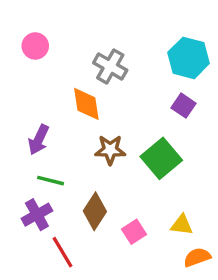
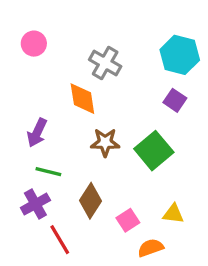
orange semicircle: (197, 257) -> (151, 248), moved

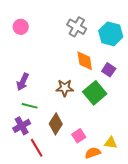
gray cross: (105, 63) -> (77, 27), moved
orange diamond: (82, 99) -> (85, 61), moved
purple square: (175, 100) -> (109, 70), moved
yellow triangle: (173, 214) -> (111, 143), moved

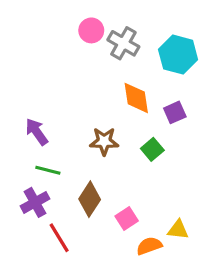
pink circle: (21, 27) -> (91, 30), moved
purple square: (109, 70) -> (175, 112), turned 32
purple arrow: (23, 82) -> (37, 132), turned 120
green square: (95, 93) -> (152, 149), size x0.6

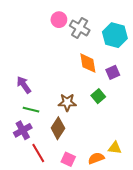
brown star: (104, 141) -> (67, 102), moved
pink square: (127, 218) -> (68, 159), moved, turned -32

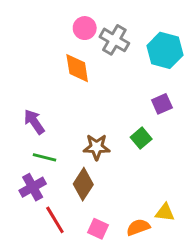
orange diamond: (88, 63) -> (77, 68), moved

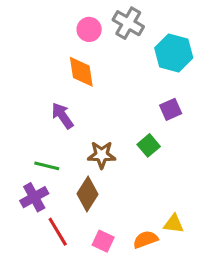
gray cross: (114, 40) -> (128, 23), moved
purple arrow: (34, 122) -> (62, 116), moved

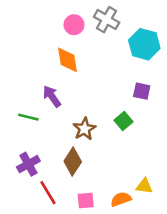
purple square: (171, 109) -> (142, 91), turned 36
brown star: (102, 155) -> (84, 129), turned -30
green line: (47, 166) -> (28, 117), moved
pink square: (103, 241) -> (86, 200), turned -30

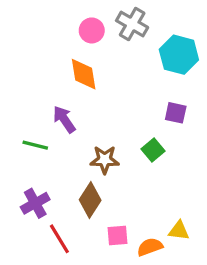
brown star: (84, 129) -> (105, 160), turned 30
pink square: (86, 200) -> (118, 236), moved

